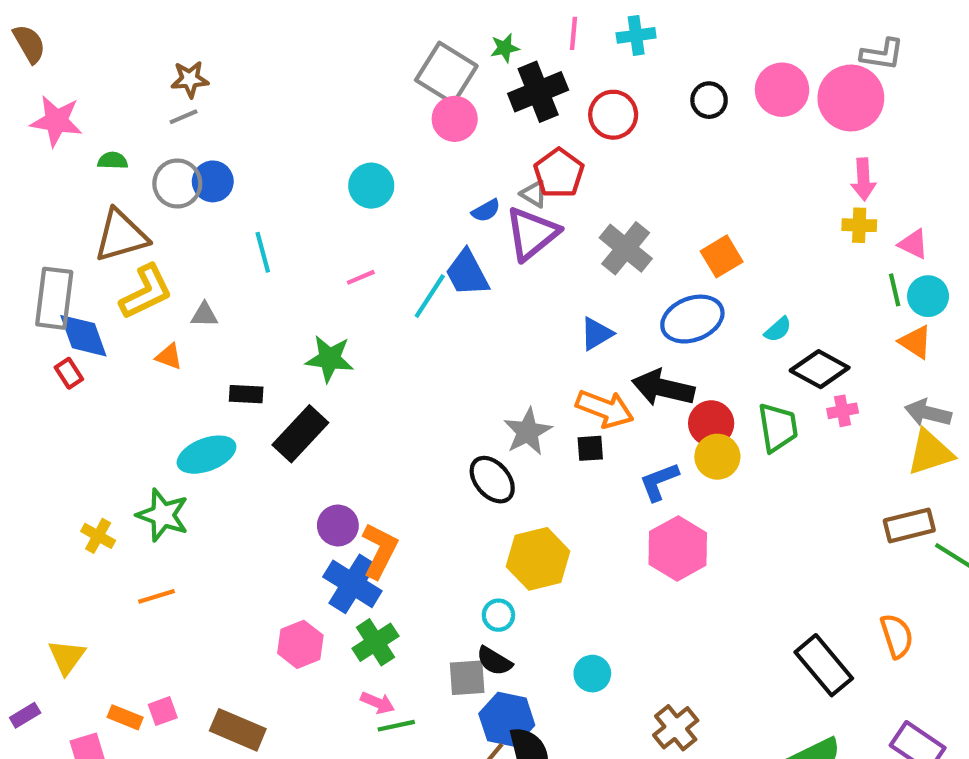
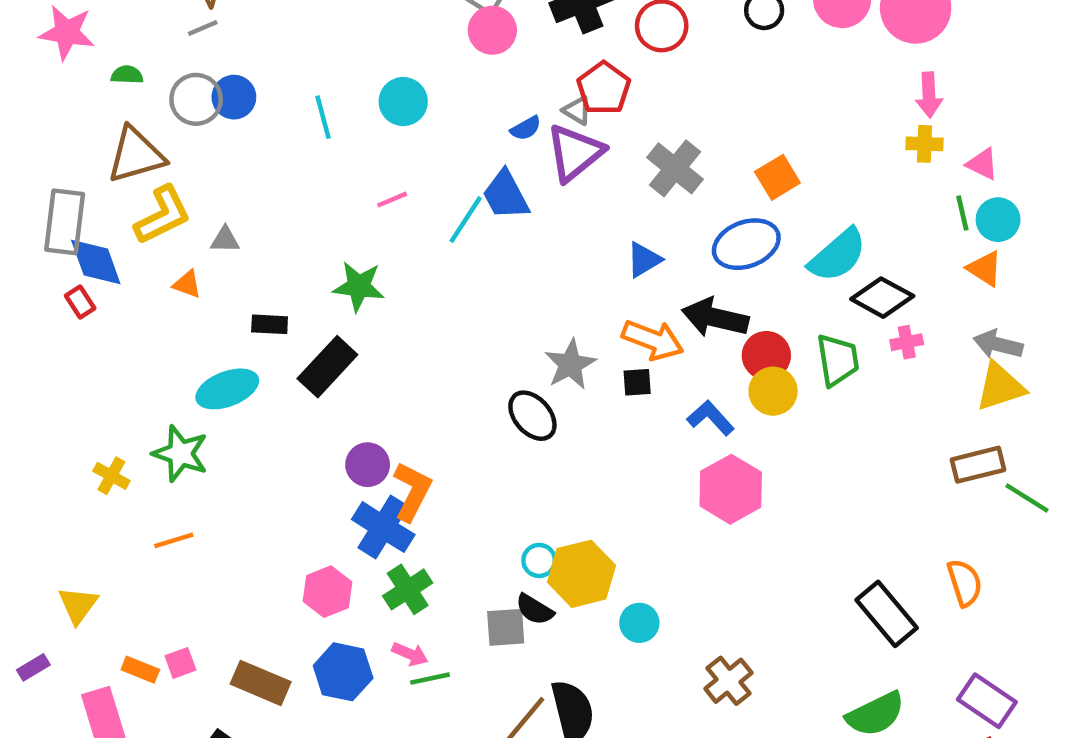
cyan line: (263, 252) -> (323, 117), moved
cyan semicircle: (778, 329) -> (838, 255), size x2.0
blue L-shape: (659, 482) -> (711, 418), turned 69
yellow hexagon: (538, 559) -> (581, 574), moved
blue hexagon: (507, 719) -> (343, 672), moved

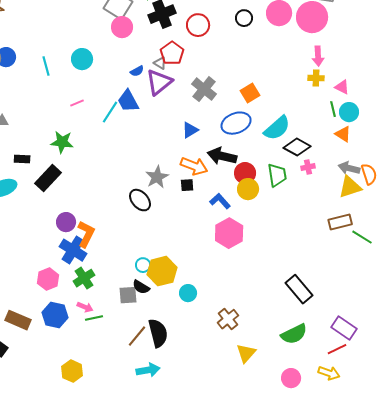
orange semicircle: (965, 583) -> (369, 174), moved

